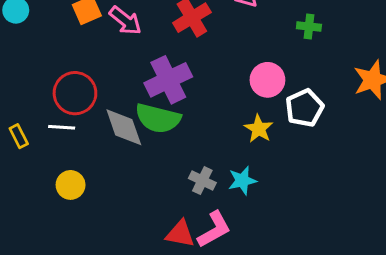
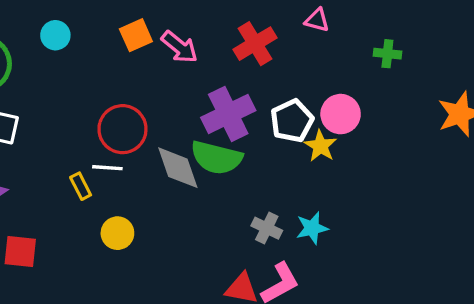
white pentagon: (305, 108) -> (292, 121), moved
yellow star: (259, 129) -> (320, 146), moved
yellow rectangle: (19, 136) -> (81, 186), moved

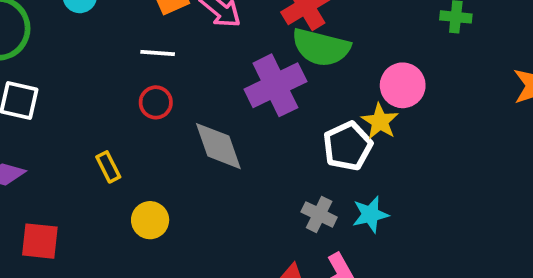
white pentagon: (292, 121) -> (348, 146), moved
red circle: (122, 129) -> (156, 102), size x0.6
green semicircle: (216, 158) -> (321, 47), moved
white line: (107, 168) -> (158, 53), moved

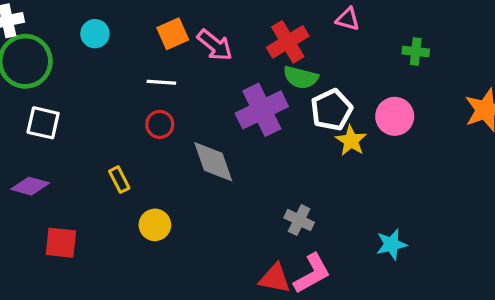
green semicircle: (321, 47) -> (301, 77), size x0.7
pink circle: (403, 85) -> (395, 116), moved
white pentagon: (348, 146) -> (332, 110), moved
cyan star: (370, 214) -> (391, 244), moved

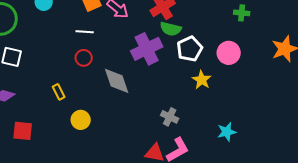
yellow star: (351, 141) -> (202, 80), moved

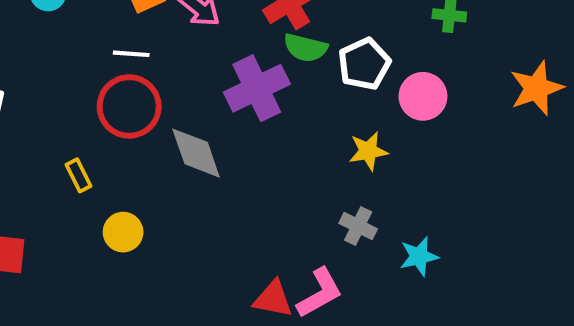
white pentagon: (190, 49) -> (364, 64), moved
red circle: (84, 58) -> (129, 106), size x1.8
yellow star: (202, 80) -> (368, 151), turned 30
gray cross: (170, 117) -> (358, 226), moved

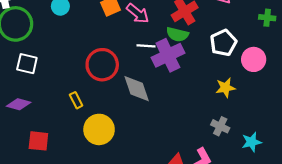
green semicircle: (305, 48) -> (177, 34), moved
white line: (131, 54) -> (146, 46), moved
yellow circle: (123, 232) -> (99, 129), size x1.5

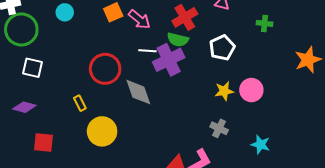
pink circle: (254, 59) -> (251, 90), moved
cyan star: (252, 142) -> (260, 145), moved, turned 30

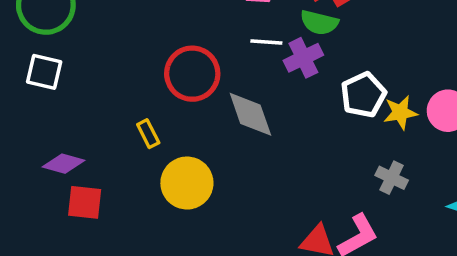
white pentagon: (222, 48) -> (363, 95), moved
purple cross: (169, 60) -> (303, 58), size x0.7
white square: (32, 68) -> (44, 72), moved
purple diamond: (24, 107) -> (63, 164), moved

